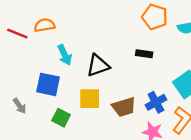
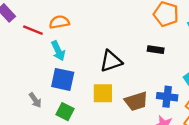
cyan arrow: (65, 55) -> (58, 51), moved
blue cross: (156, 102) -> (167, 97), turned 36
green square: (61, 118) -> (65, 112), moved

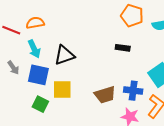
black triangle: (111, 61) -> (64, 55), moved
yellow square: (103, 93) -> (62, 90), moved
gray arrow: (35, 100) -> (13, 68), moved

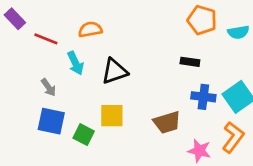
orange semicircle: (35, 23) -> (90, 29), moved
blue square: (38, 75) -> (51, 121), moved
blue cross: (133, 91) -> (203, 97), moved

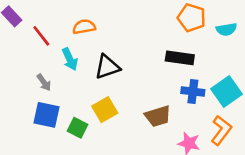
red line: (46, 39) -> (41, 36), turned 30
black rectangle: (190, 62) -> (180, 58), size x1.5
yellow square: (112, 116) -> (105, 110), turned -30

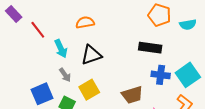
orange semicircle: (84, 27) -> (85, 22), moved
gray arrow: (44, 82) -> (65, 75), moved
blue square: (46, 115) -> (42, 94), turned -35

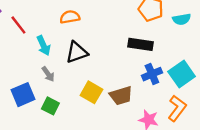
blue cross: (161, 75) -> (152, 74), turned -30
yellow square: (89, 90) -> (91, 92), moved, turned -30

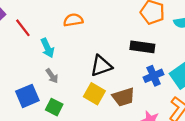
black triangle: (77, 52) -> (101, 66), moved

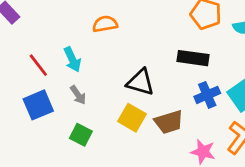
red line: (23, 28) -> (38, 65), moved
black triangle: (101, 66) -> (140, 82), turned 35
blue square: (27, 96) -> (38, 105), moved

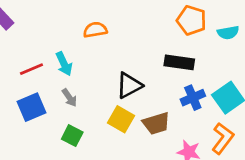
red line: (38, 65) -> (31, 69), turned -75
black triangle: (140, 82) -> (129, 85), turned -44

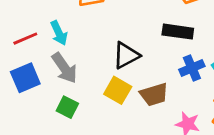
gray arrow: (69, 98) -> (65, 68), size x1.6

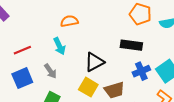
cyan arrow: (59, 33) -> (59, 46), moved
gray arrow: (65, 68) -> (50, 71), size x0.7

